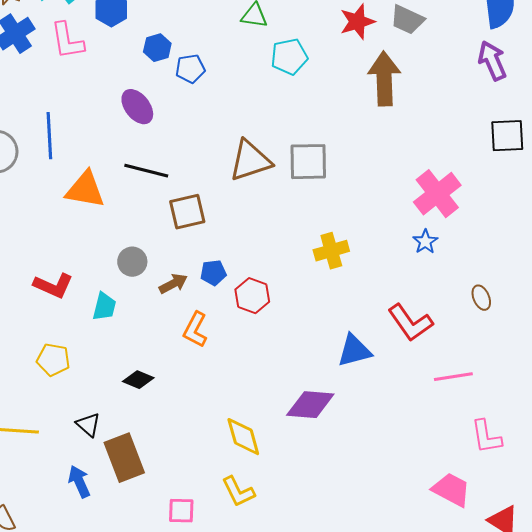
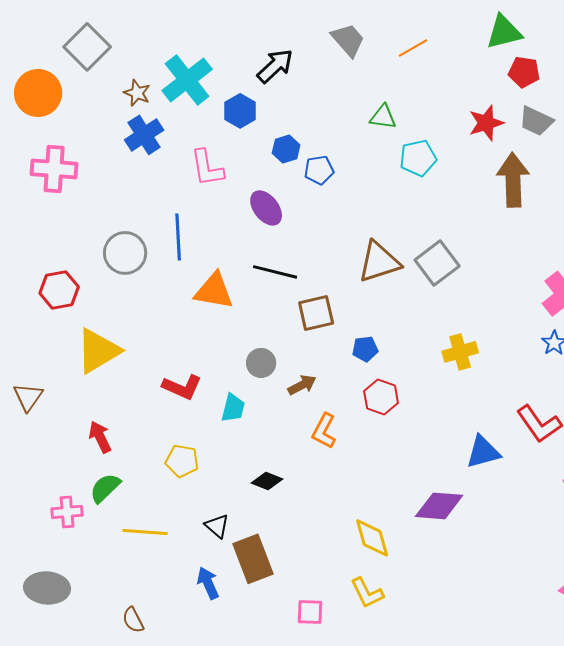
pink L-shape: (67, 41) -> (207, 168), moved
gray square: (308, 162) -> (437, 263), turned -36
blue pentagon: (213, 273) -> (365, 349), moved

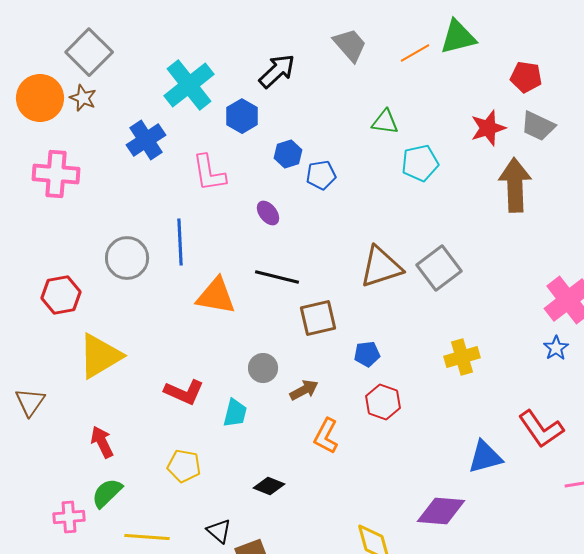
green triangle: (504, 32) -> (458, 37), moved
brown star: (137, 93) -> (83, 98), moved
purple ellipse: (266, 208) -> (268, 213), size x0.7

